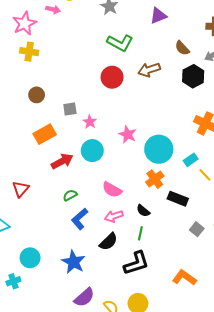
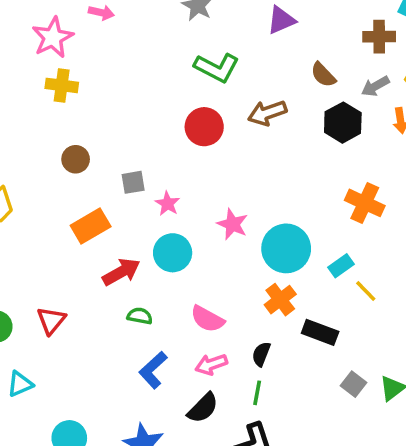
green semicircle: (70, 195) -> (140, 316), moved, turned 40
black semicircle: (143, 211) -> (261, 354), turned 72

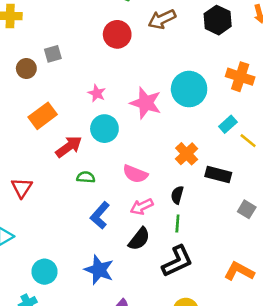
gray square: (133, 182) -> (53, 54), moved
pink star: (232, 224) -> (146, 103), size x1.4
cyan circle: (286, 248) -> (189, 89), moved

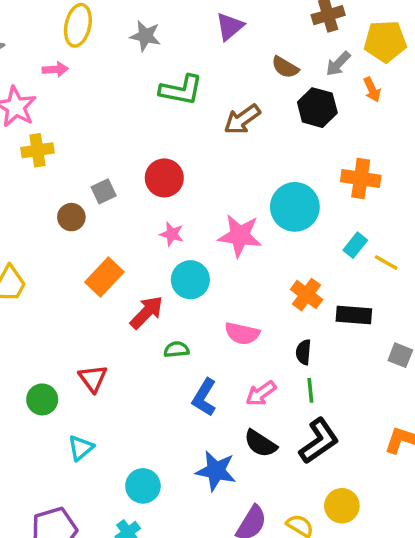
red circle: (117, 34) -> (164, 178), moved
pink arrow: (142, 207) -> (261, 393), moved
black semicircle: (139, 239) -> (260, 443), moved, turned 95

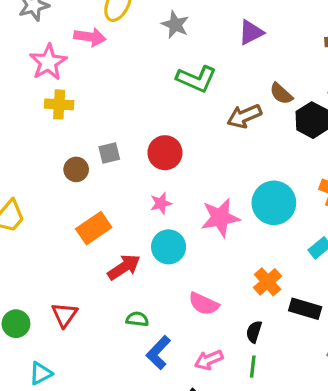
brown semicircle: (285, 67) -> (281, 94), moved
pink arrow: (55, 69) -> (90, 37), size x1.4
pink star: (172, 234) -> (161, 203), turned 30
pink star: (240, 236) -> (220, 218), turned -30
green semicircle: (176, 349) -> (137, 319), moved

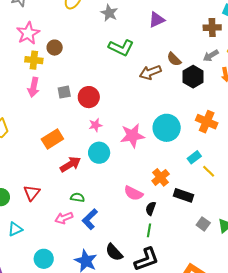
pink arrow: (90, 37) -> (34, 87), moved, turned 90
red circle: (165, 153) -> (89, 97), moved
brown circle: (76, 169) -> (55, 48), moved
pink semicircle: (204, 304) -> (133, 193), moved
pink arrow: (209, 360) -> (64, 218), moved

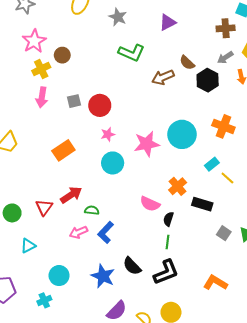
yellow cross: (34, 60) -> (41, 69), turned -30
red arrow: (70, 164) -> (71, 195), moved

